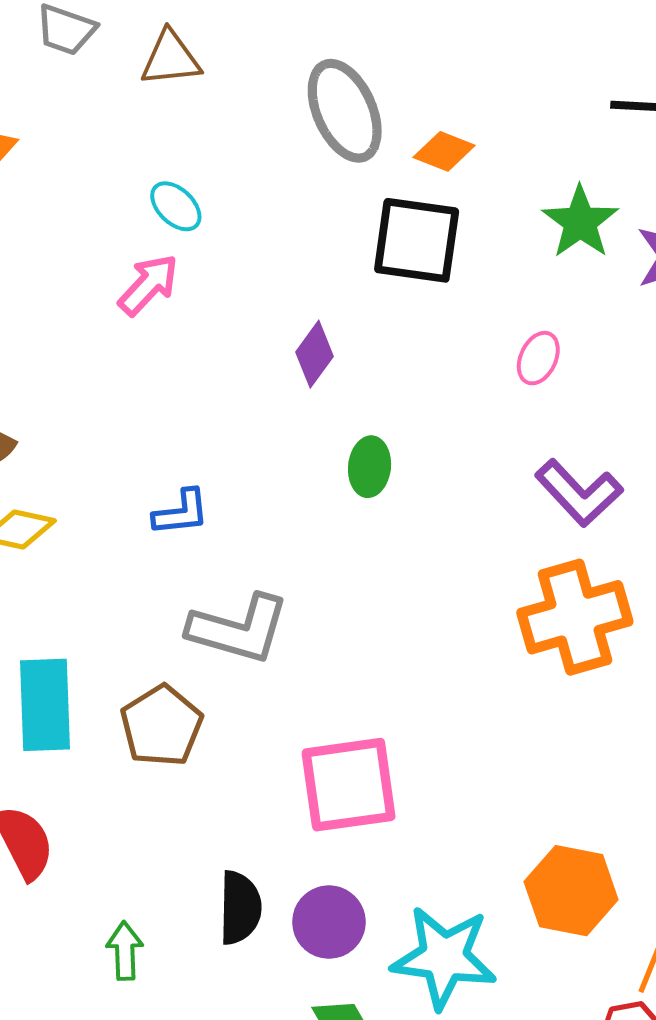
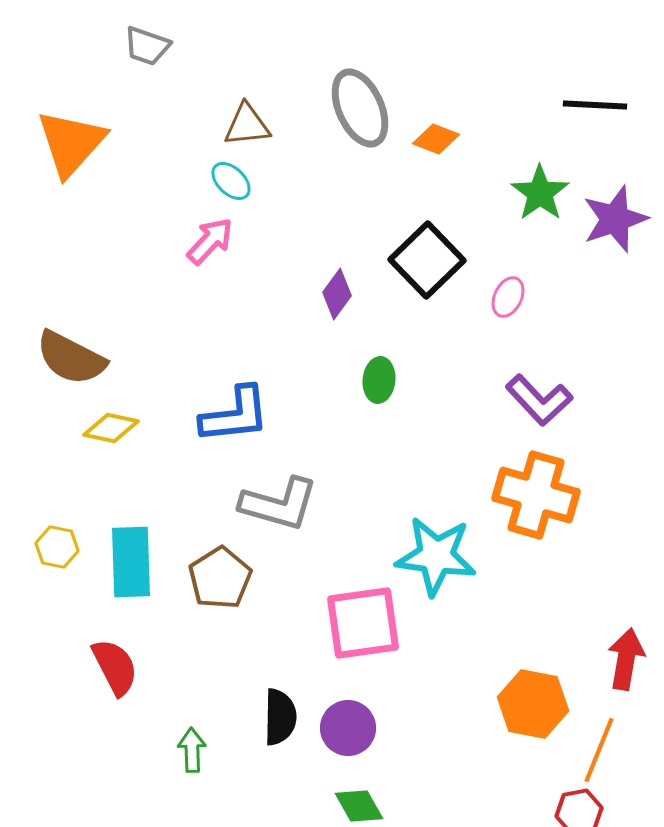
brown triangle: (171, 58) -> (247, 125), moved
black square: (417, 240) -> (427, 260), moved, turned 38
blue L-shape: (181, 512) -> (235, 415), size x1.6
orange cross: (575, 617) -> (536, 495), turned 32
cyan star: (444, 957) -> (436, 556), moved

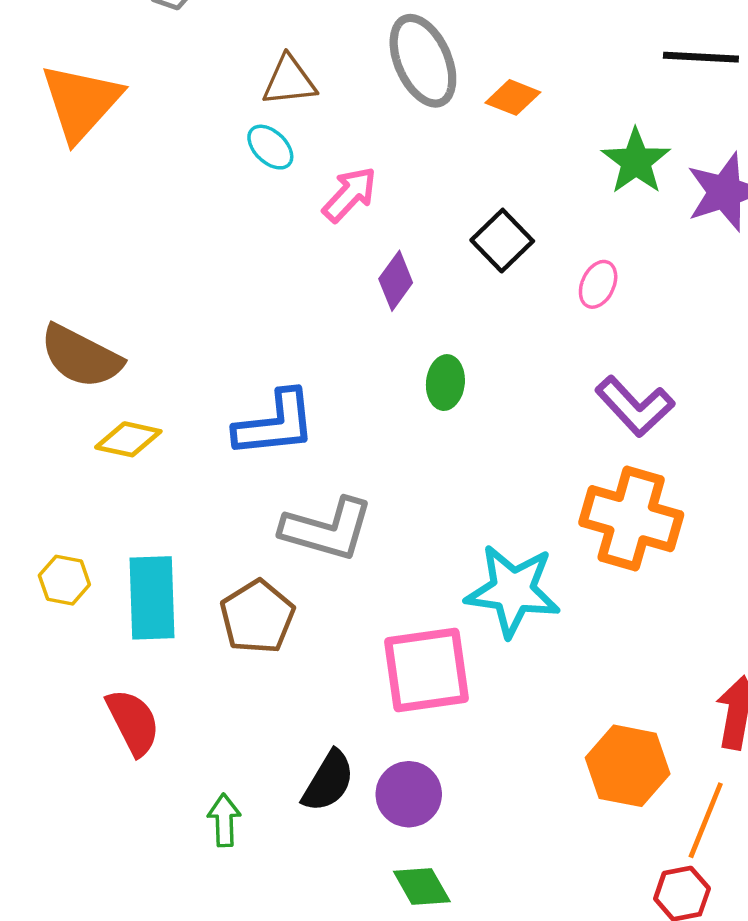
pink arrow: (210, 241) -> (350, 194), moved
black square: (427, 260) -> (502, 241), size x0.7
black semicircle: (280, 717) -> (328, 781), turned 30

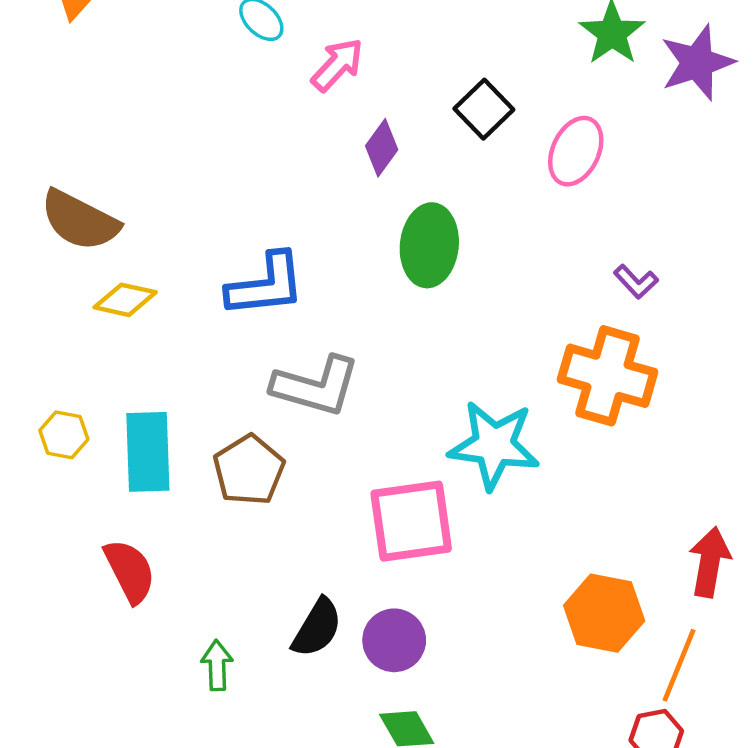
pink ellipse: (598, 284) -> (576, 151), size x1.5
green ellipse: (445, 383) -> (429, 245), size x1.6
purple L-shape: (635, 406) -> (636, 282), moved, size x0.6

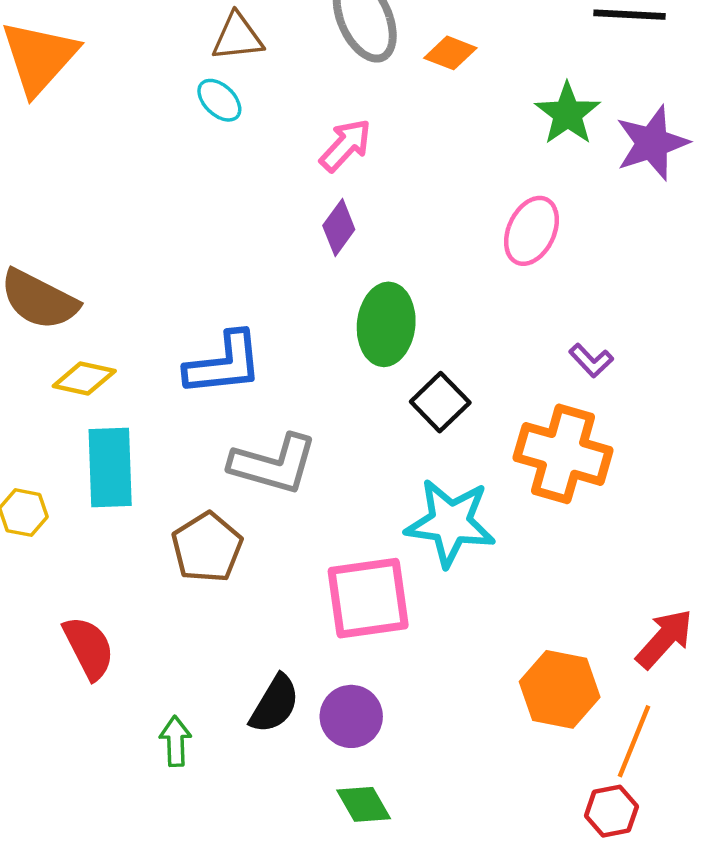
pink arrow: (337, 65) -> (346, 145), moved
black square: (484, 109) -> (440, 402), moved
cyan rectangle: (148, 452) -> (110, 467), moved
red arrow: (710, 562) -> (664, 639), turned 32

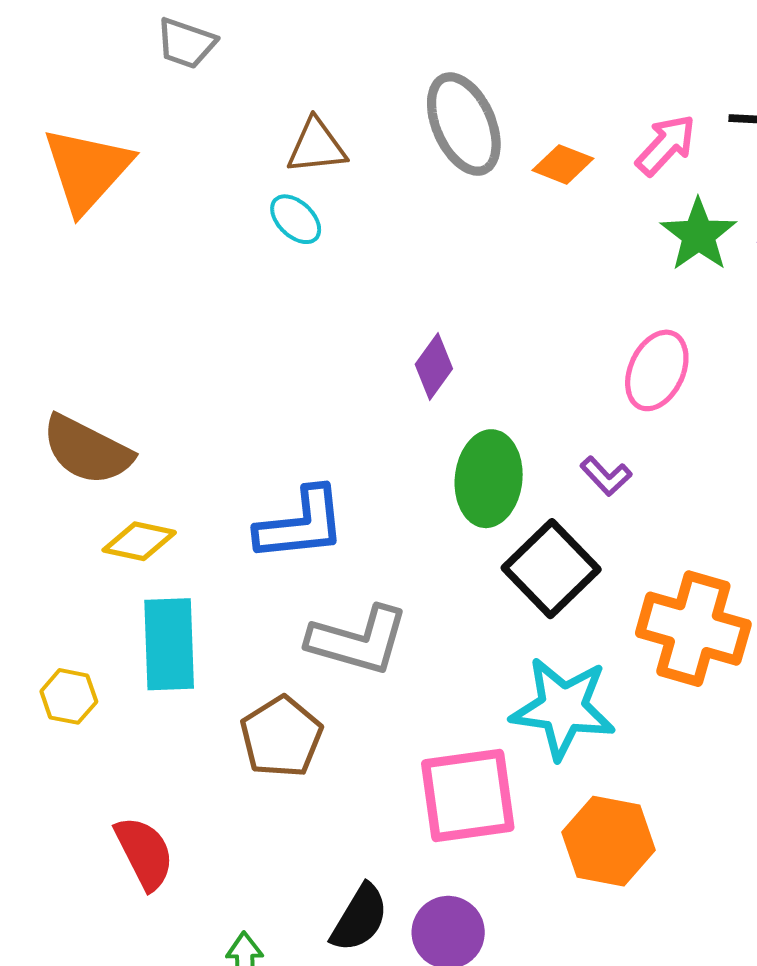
pink arrow: (346, 145) -> (666, 145), moved
purple L-shape: (591, 360) -> (606, 476), moved
black square: (440, 402) -> (551, 569), size x1.4
orange hexagon: (560, 689) -> (609, 841), moved

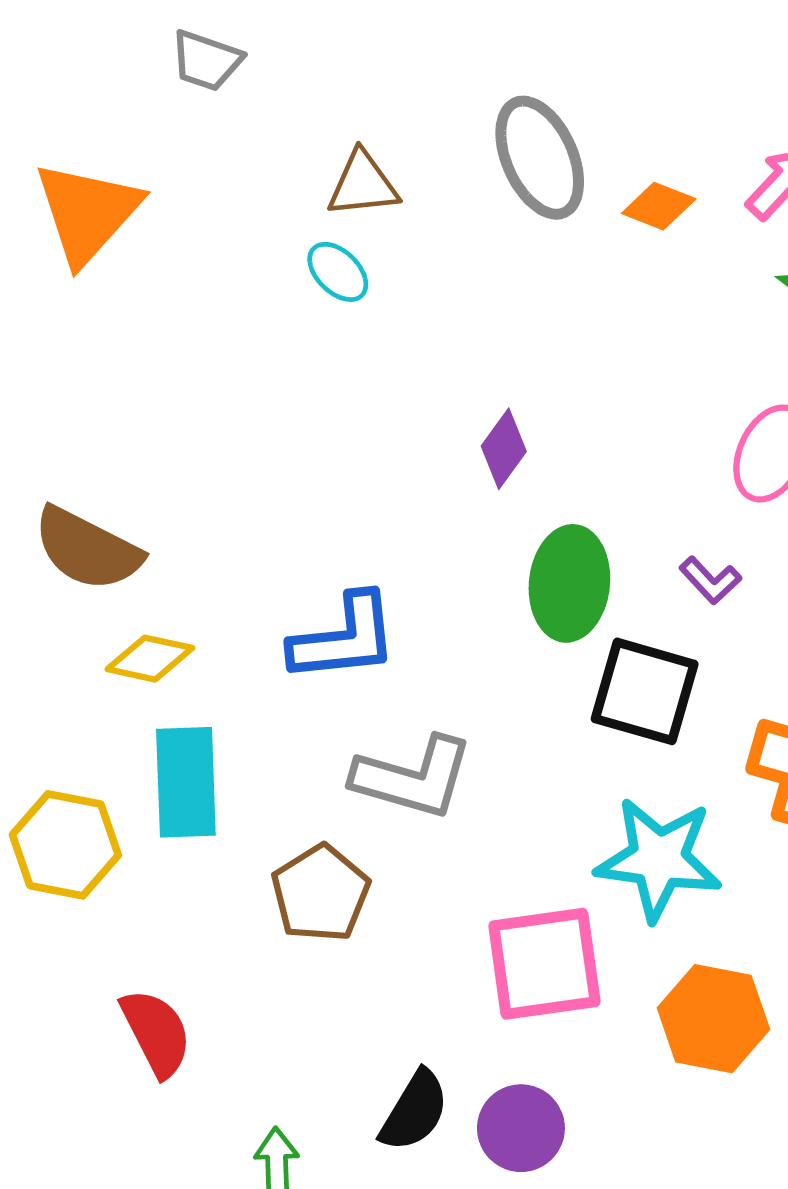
black square: (551, 569) -> (645, 691), turned -30
yellow hexagon: (69, 696) -> (65, 845), size x1.6

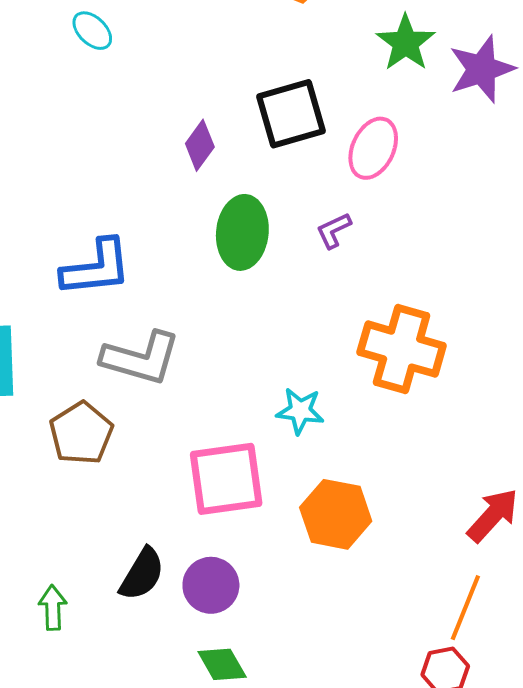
purple L-shape: (710, 580) -> (334, 230), turned 108
black square: (645, 691) -> (291, 114), moved, turned -32
cyan star: (659, 859) -> (300, 411), size x0.6

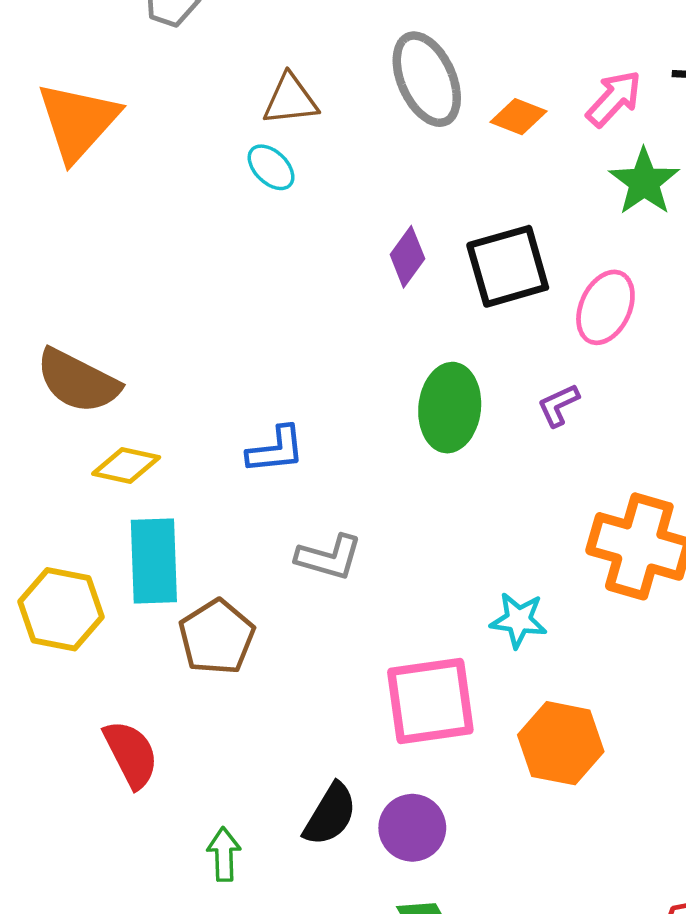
purple diamond: (200, 145) -> (407, 257), moved
blue L-shape: (96, 268) -> (276, 450), size x0.7
gray L-shape: (141, 358) -> (329, 557), size x0.7
brown pentagon: (81, 433) -> (217, 637), moved

